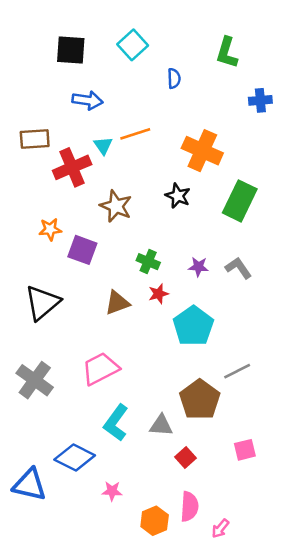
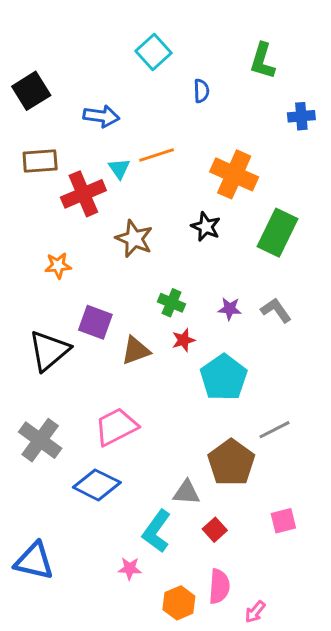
black square: (71, 50) -> (31, 91), moved, turned -36
purple square: (82, 250) -> (95, 322), moved
cyan L-shape: (116, 423) -> (157, 531), moved
blue diamond: (75, 458) -> (97, 485), moved

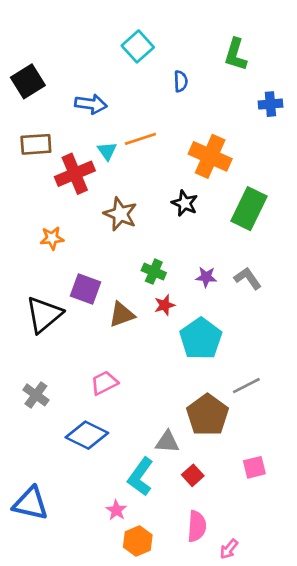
pink trapezoid: (116, 427) -> (104, 383), size x0.7
gray cross: (40, 440) -> (36, 395), size x0.7
pink star: (130, 569) -> (116, 510), turned 30
orange hexagon: (179, 603) -> (138, 541), moved

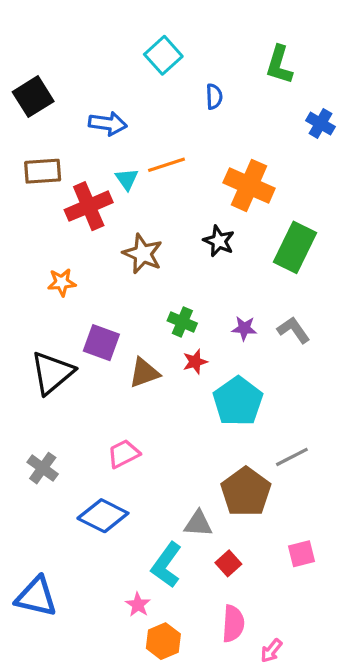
blue cross: (270, 104) -> (320, 124), turned 35

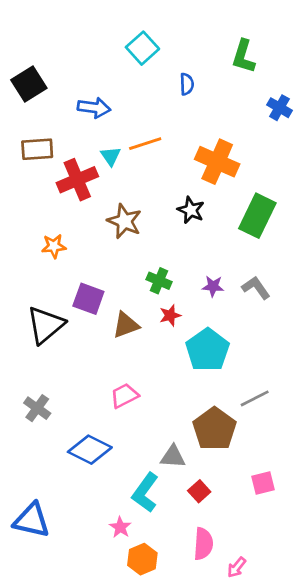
pink trapezoid: (124, 454) -> (124, 396), moved

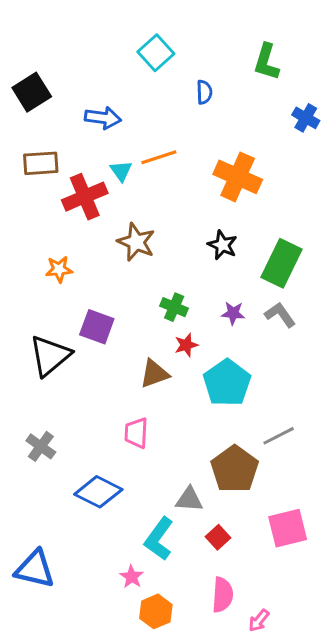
black star: (191, 210) -> (223, 245), moved
green rectangle: (257, 216) -> (282, 263), moved
brown triangle: (126, 325) -> (154, 374), moved
pink trapezoid: (124, 396) -> (136, 433), turned -60
pink square: (263, 483) -> (288, 528), size x1.5

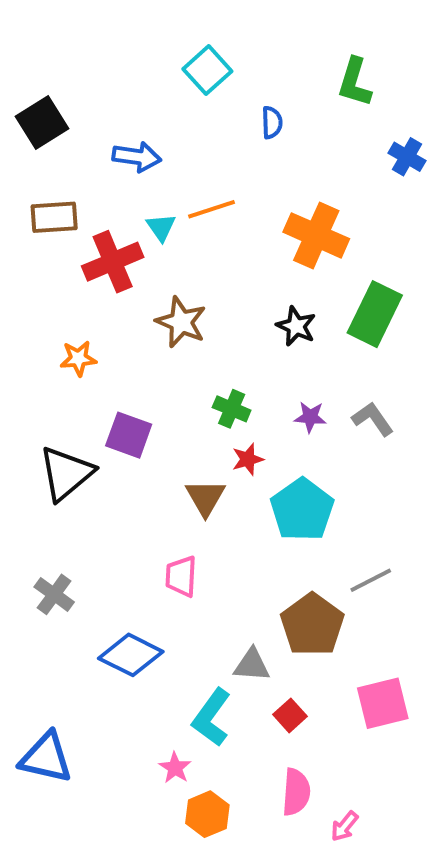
green rectangle: (282, 263) -> (375, 314), moved
brown triangle: (154, 374) -> (205, 498), turned -40

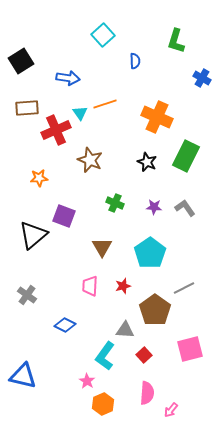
red star: (248, 459) -> (123, 286), moved
blue diamond: (131, 655) -> (65, 325), size x0.7

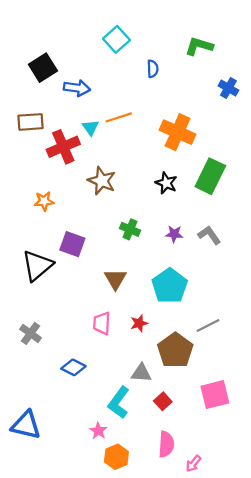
green L-shape: (176, 41) -> (199, 46), turned 90
black square: (21, 61) -> (43, 68), moved

